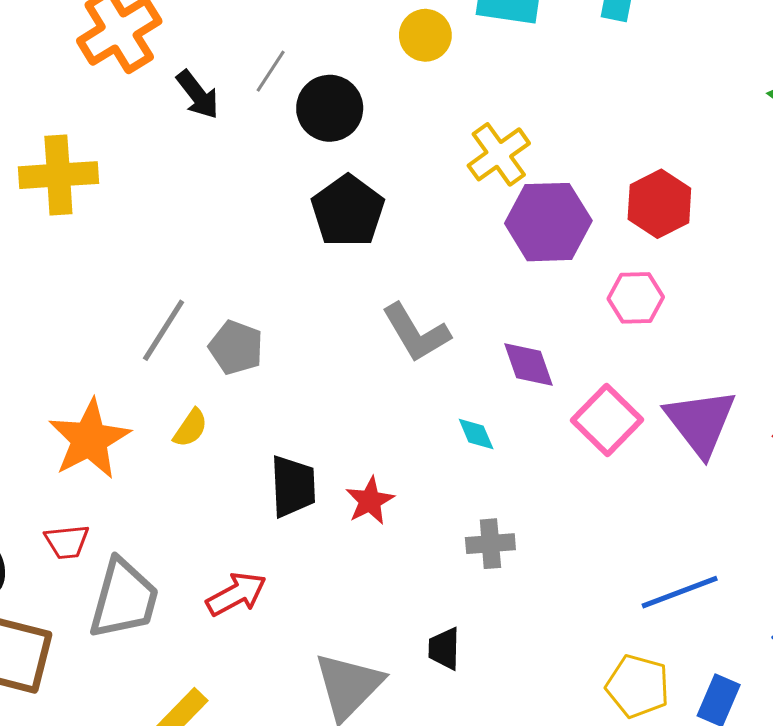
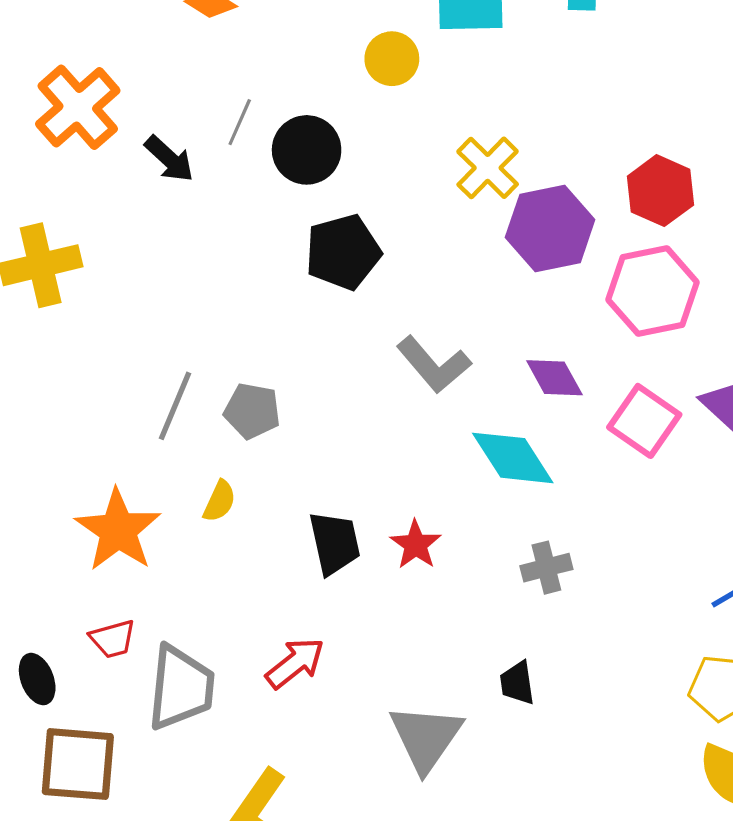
black pentagon: (348, 211) -> (343, 252), turned 30
pink hexagon: (636, 298) -> (653, 291), size x1.6
cyan diamond: (476, 434) -> (513, 458), size x2.0

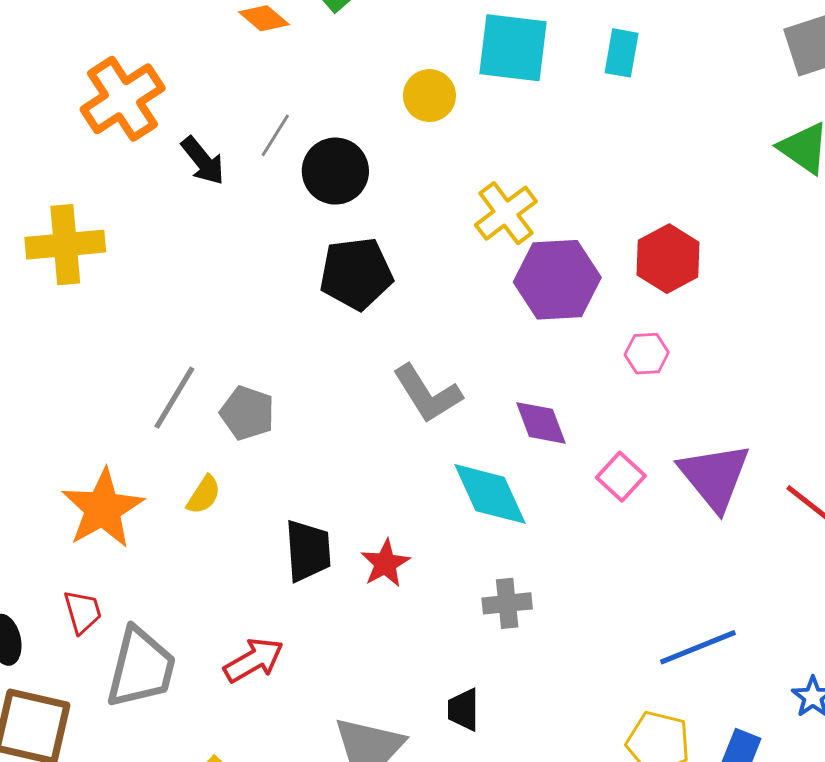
pink hexagon: (653, 291) -> (647, 354), size x0.5
pink square: (644, 421) -> (621, 477), size x0.7
red trapezoid: (113, 639) -> (83, 612), turned -99

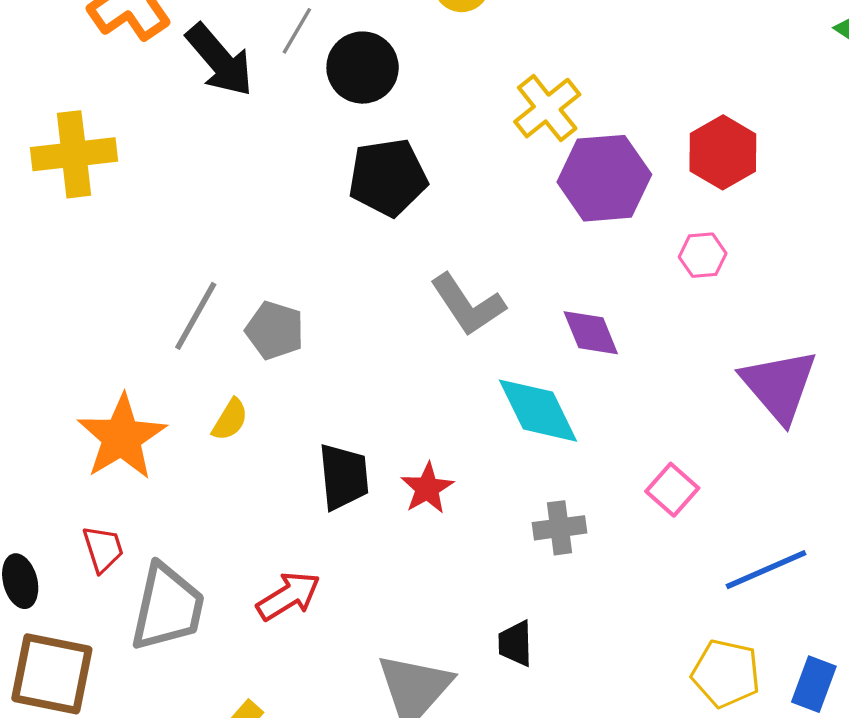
black arrow: (203, 161) -> (220, 60), size x1.4
pink square: (621, 477) -> (672, 490), moved

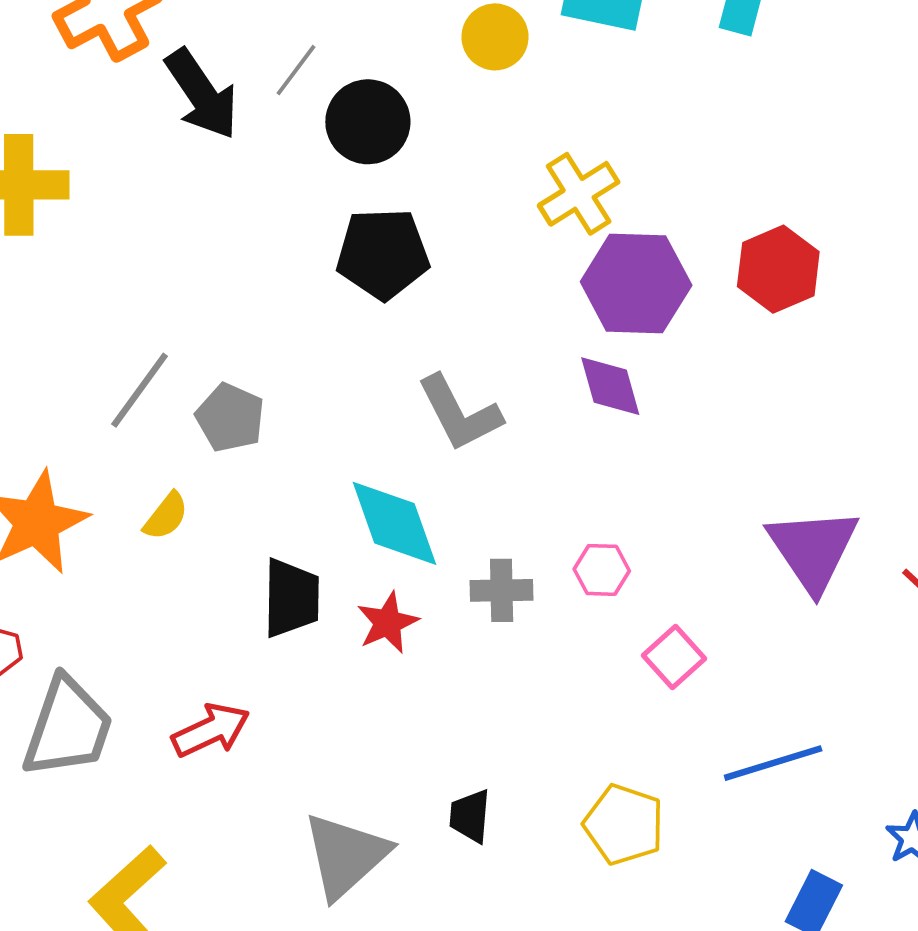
pink hexagon: (703, 255) -> (602, 570), moved
purple diamond: (591, 333) -> (610, 386), moved
cyan diamond: (538, 411) -> (394, 523), moved
gray cross: (559, 528) -> (502, 590), moved
yellow pentagon: (726, 673) -> (624, 825), moved

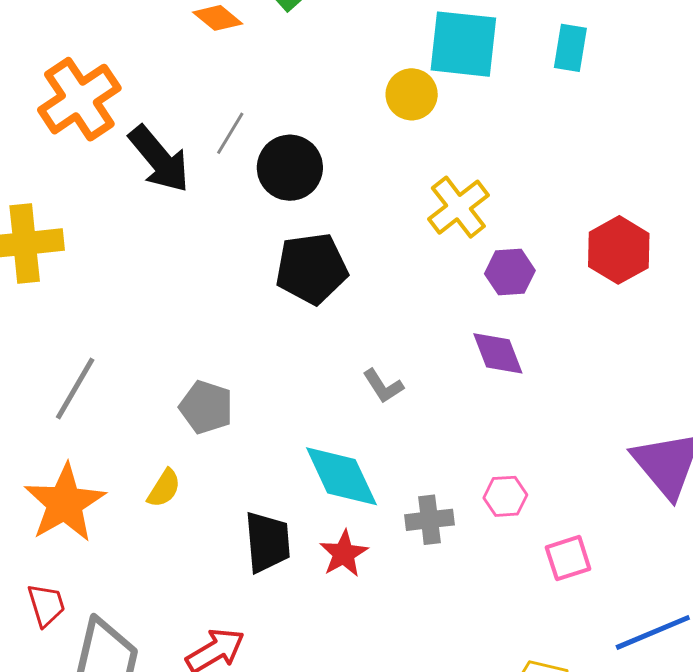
yellow circle: (495, 37) -> (412, 94), moved
purple hexagon: (636, 283) -> (510, 272), size x0.6
gray line: (140, 390) -> (75, 389), moved
gray L-shape: (459, 413) -> (383, 386), size x0.6
pink square: (674, 657) -> (568, 558), turned 30

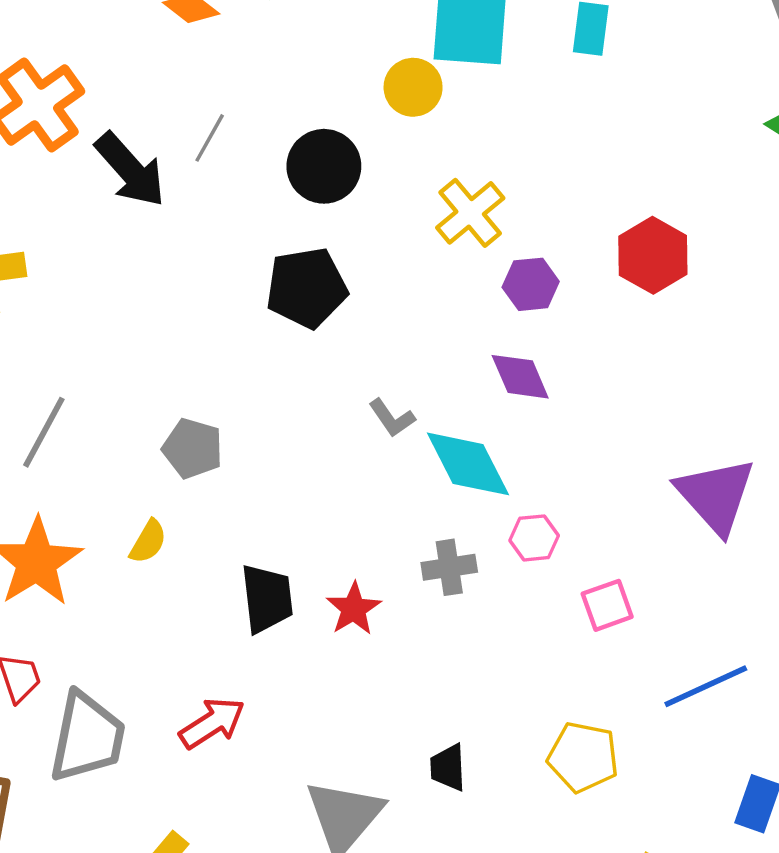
black circle: (290, 168) -> (324, 166), moved
cyan diamond: (341, 476) -> (468, 464), moved

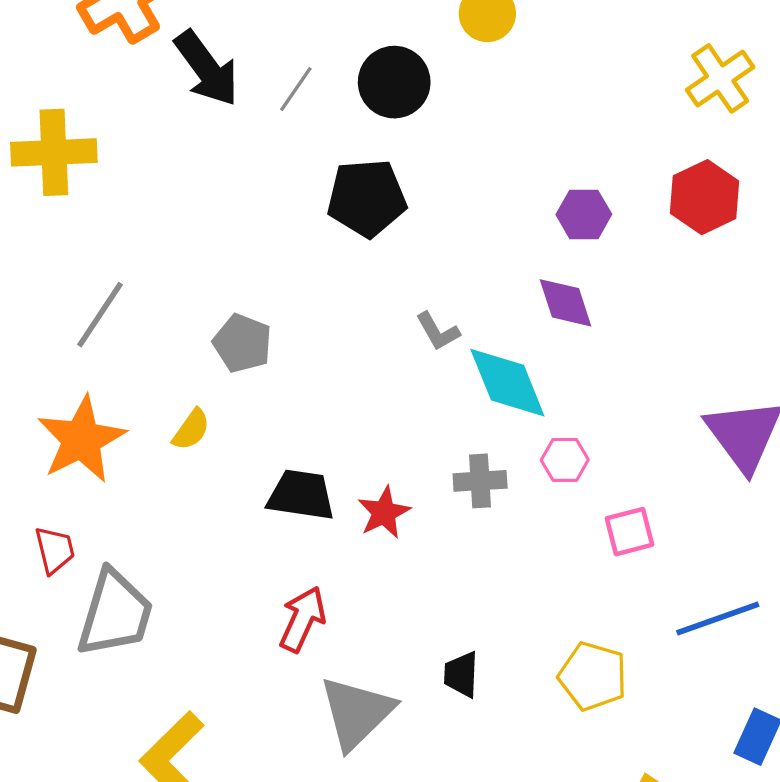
gray line: (210, 138) -> (296, 89), moved
yellow cross: (470, 213) -> (720, 78), moved
black trapezoid: (267, 598) -> (301, 495), turned -80
red arrow: (212, 723) -> (302, 619), moved, turned -38

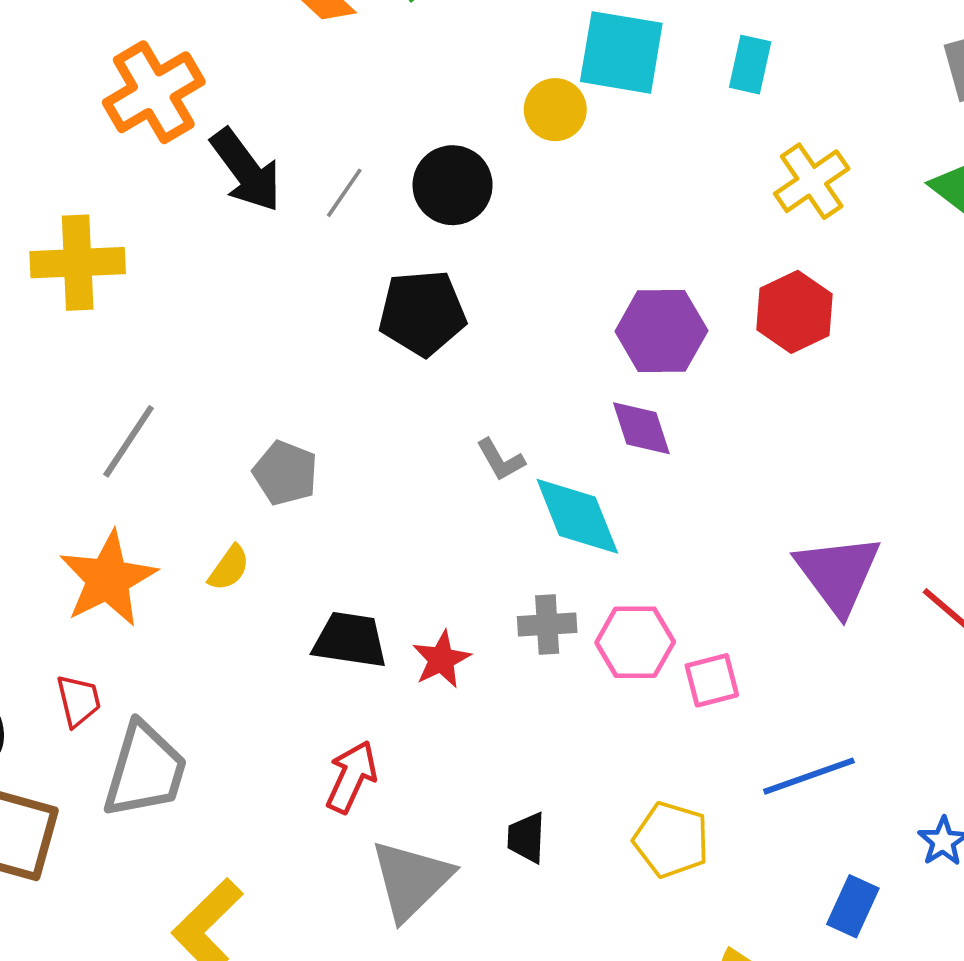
purple hexagon: (584, 214) -> (661, 331), size x1.5
pink hexagon: (565, 460) -> (635, 642), moved, size x1.5

